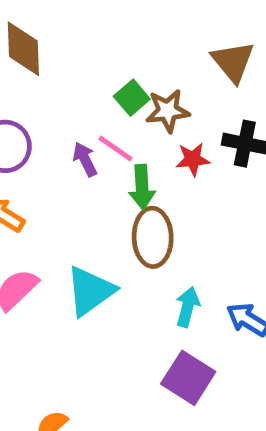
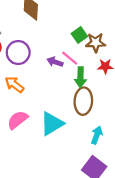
purple arrow: (85, 159) -> (55, 62), turned -49

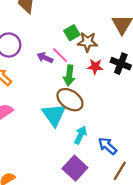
brown ellipse: (83, 101) -> (70, 100), turned -65
cyan triangle: (52, 124) -> (54, 115), moved, turned -40

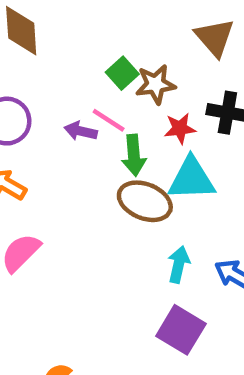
cyan triangle: (54, 115) -> (191, 179), moved, turned -45

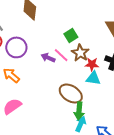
brown star: (156, 84) -> (80, 53), moved, turned 30
green arrow: (134, 155) -> (79, 111), moved
cyan triangle: (191, 179) -> (93, 78), moved, size x0.7

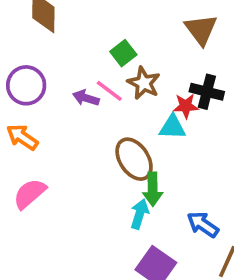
red star: (92, 64) -> (186, 106), moved
brown ellipse: (71, 94) -> (134, 159), turned 30
cyan arrow: (81, 124) -> (140, 214), moved

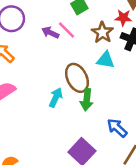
brown star: (144, 83) -> (102, 32), moved
red star: (186, 106) -> (123, 18), moved
cyan arrow: (140, 214) -> (56, 98), moved

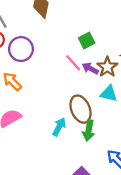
purple arrow: (50, 33) -> (90, 68), moved

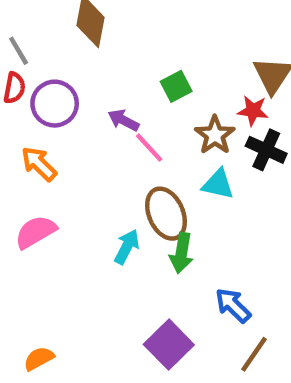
pink line: (73, 63) -> (149, 148), moved
purple arrow: (90, 68) -> (124, 120), moved

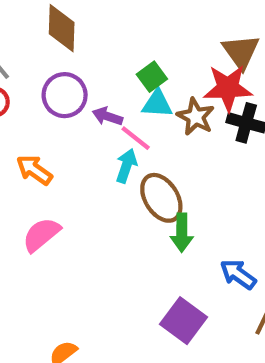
purple circle: (55, 104) -> (65, 95), moved
red star: (253, 111) -> (228, 88), size x1.6
cyan triangle: (218, 184) -> (157, 104), moved
cyan arrow: (127, 247) -> (126, 166), moved

